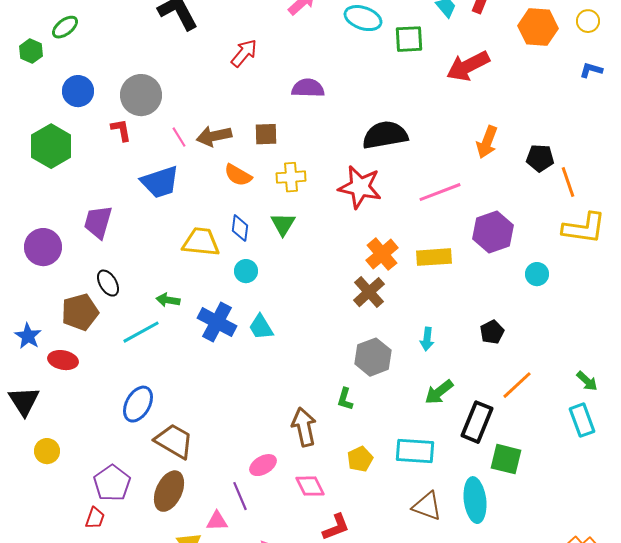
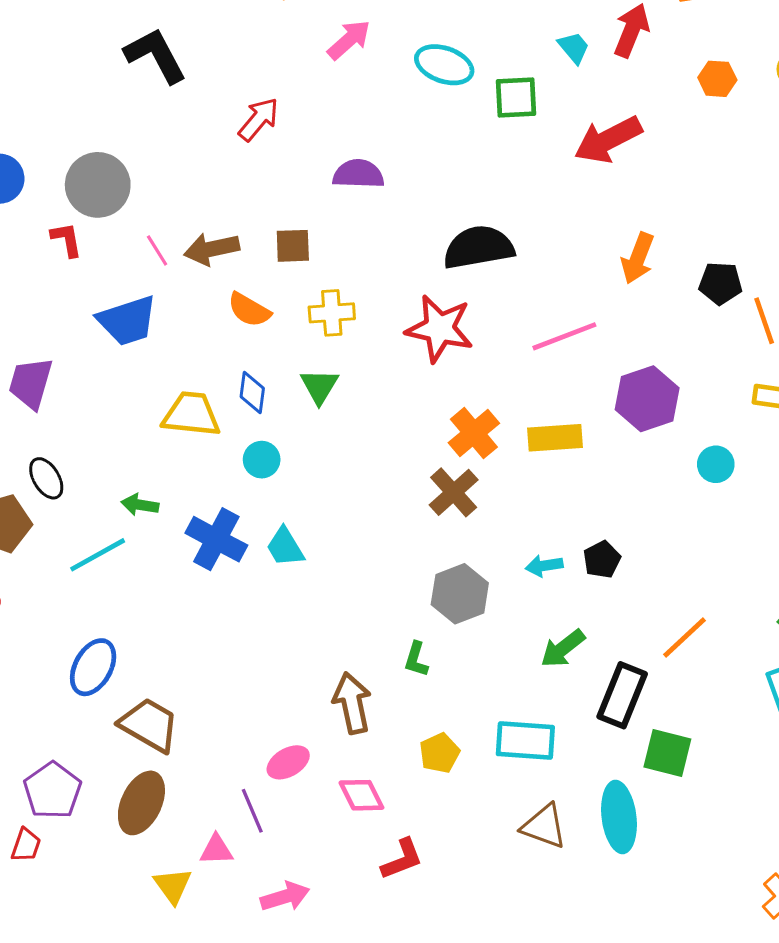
orange hexagon: (538, 27) -> (717, 79), size x0.6
black pentagon: (492, 332) -> (602, 559), moved
cyan arrow: (427, 339) -> (544, 566), turned 75

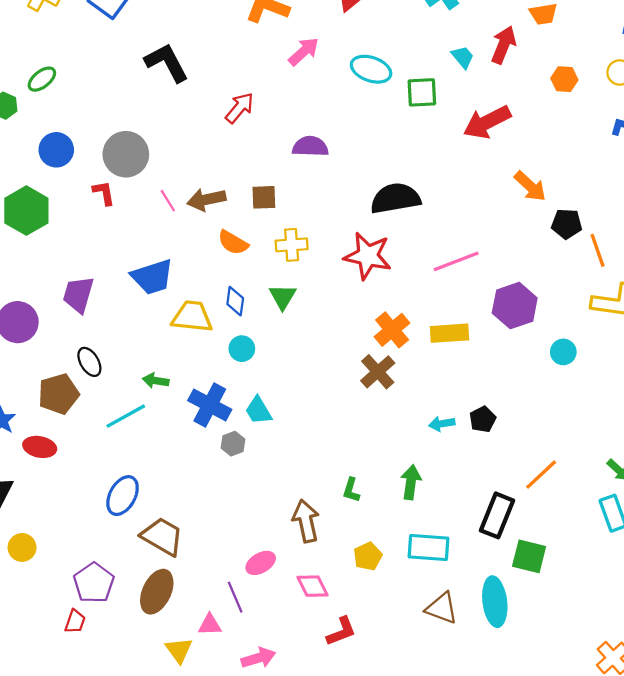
orange arrow: (638, 258) -> (530, 186), moved, turned -68
blue trapezoid: (127, 321) -> (152, 277), moved
gray hexagon: (460, 594) -> (233, 444), moved, size x0.6
green arrow: (563, 648) -> (411, 482), moved, turned 136

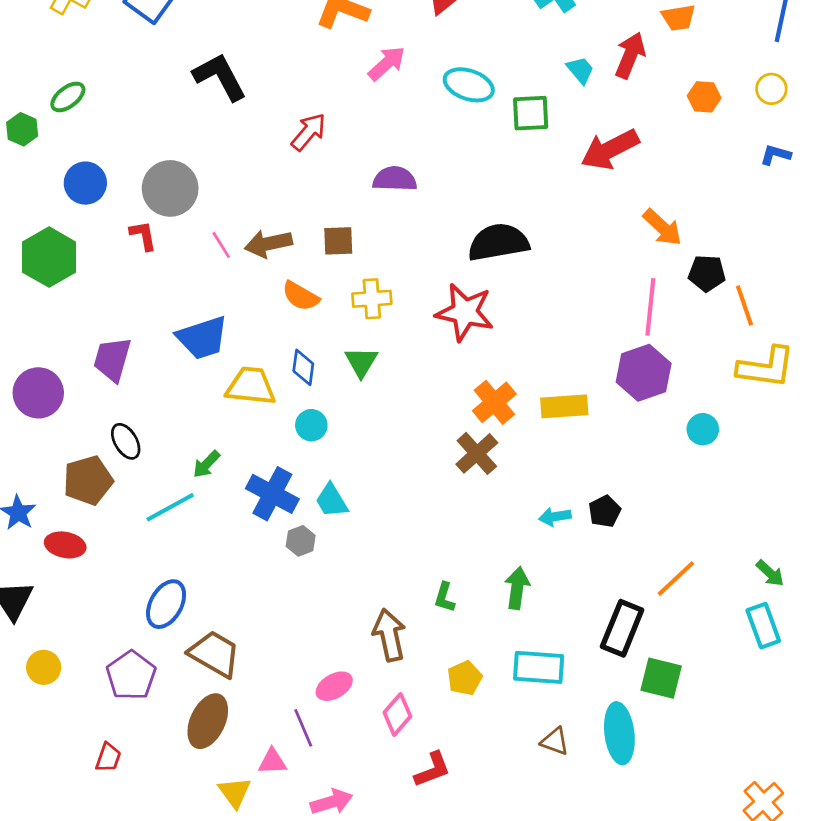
pink line: (456, 261) -> (650, 307), moved, turned -63
green arrow: (156, 381) -> (206, 464), turned -55
purple pentagon: (94, 583) -> (131, 675), moved
pink diamond: (313, 586) -> (397, 714), turned 68
brown triangle: (442, 608) -> (555, 741), size x0.7

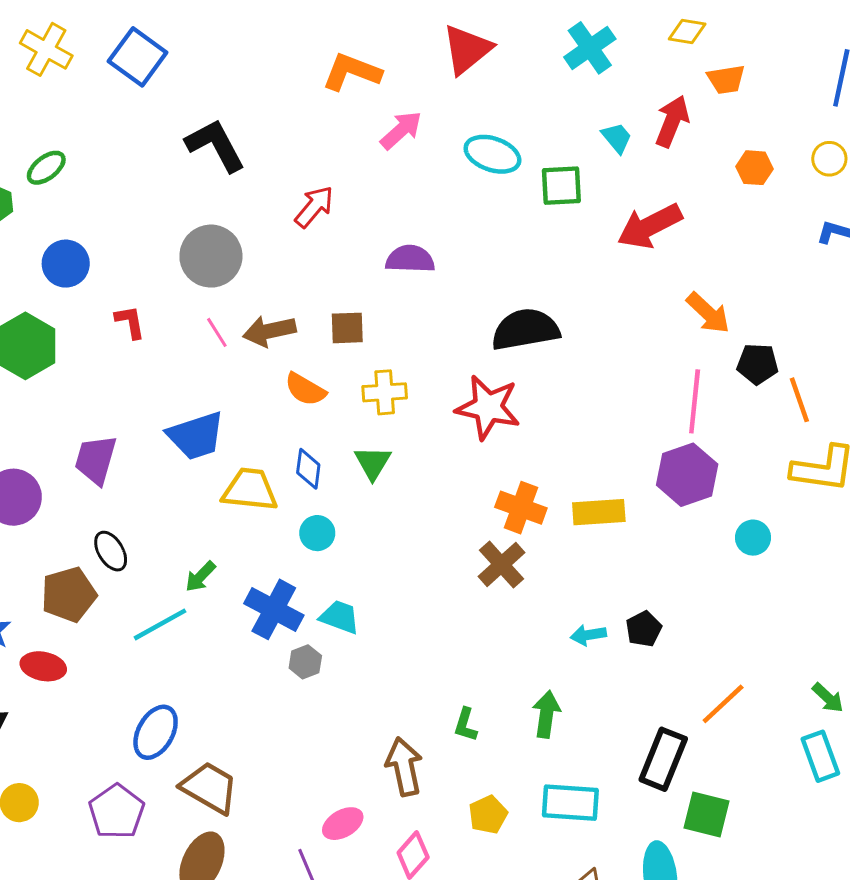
gray circle: (170, 188) -> (211, 256), moved
orange cross: (494, 402) -> (521, 508), turned -30
cyan trapezoid: (332, 501) -> (340, 617), turned 141

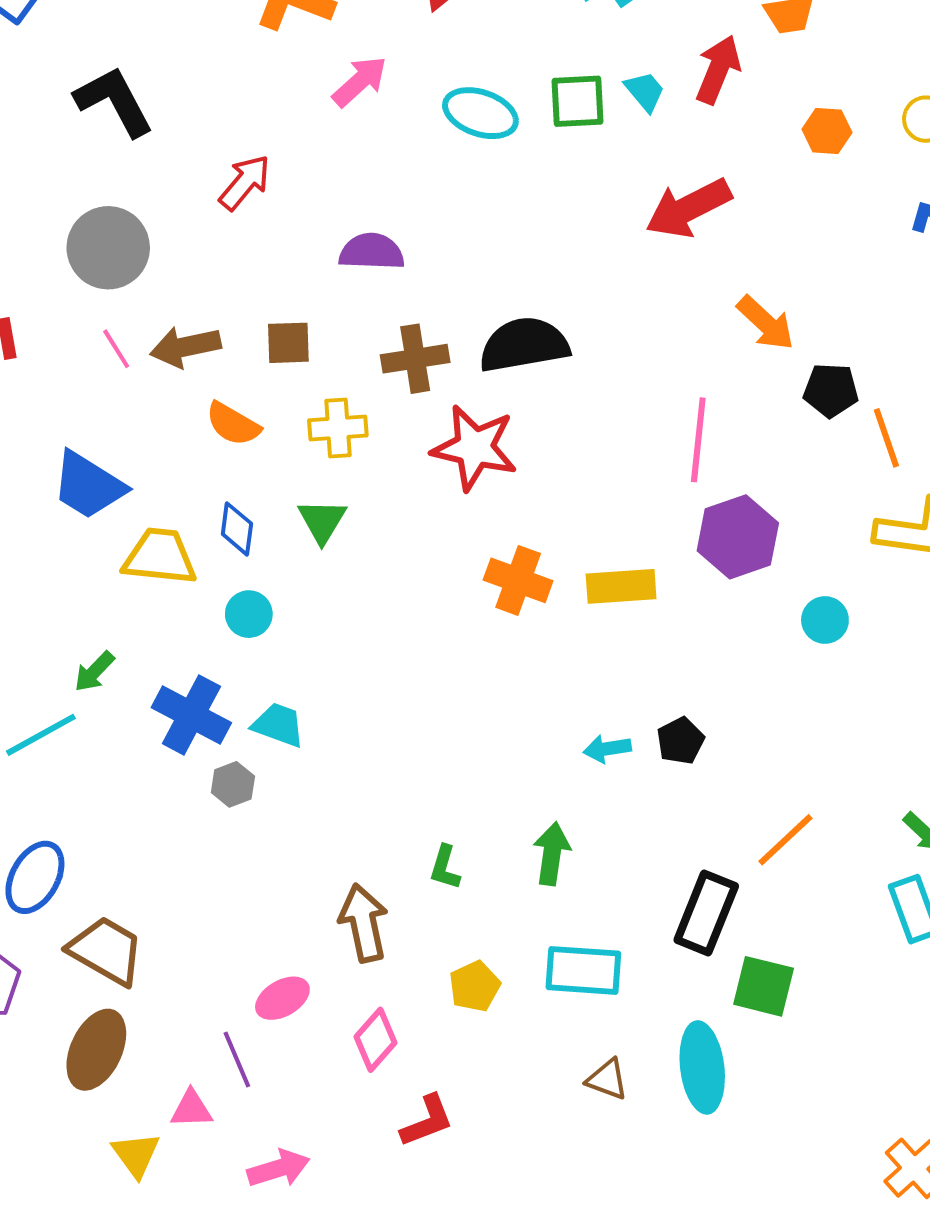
green square: (561, 186) -> (577, 101), moved
pink line: (695, 401) -> (698, 440), moved
blue trapezoid: (196, 436) -> (88, 485), turned 50
brown cross: (501, 565) -> (415, 359), moved, turned 33

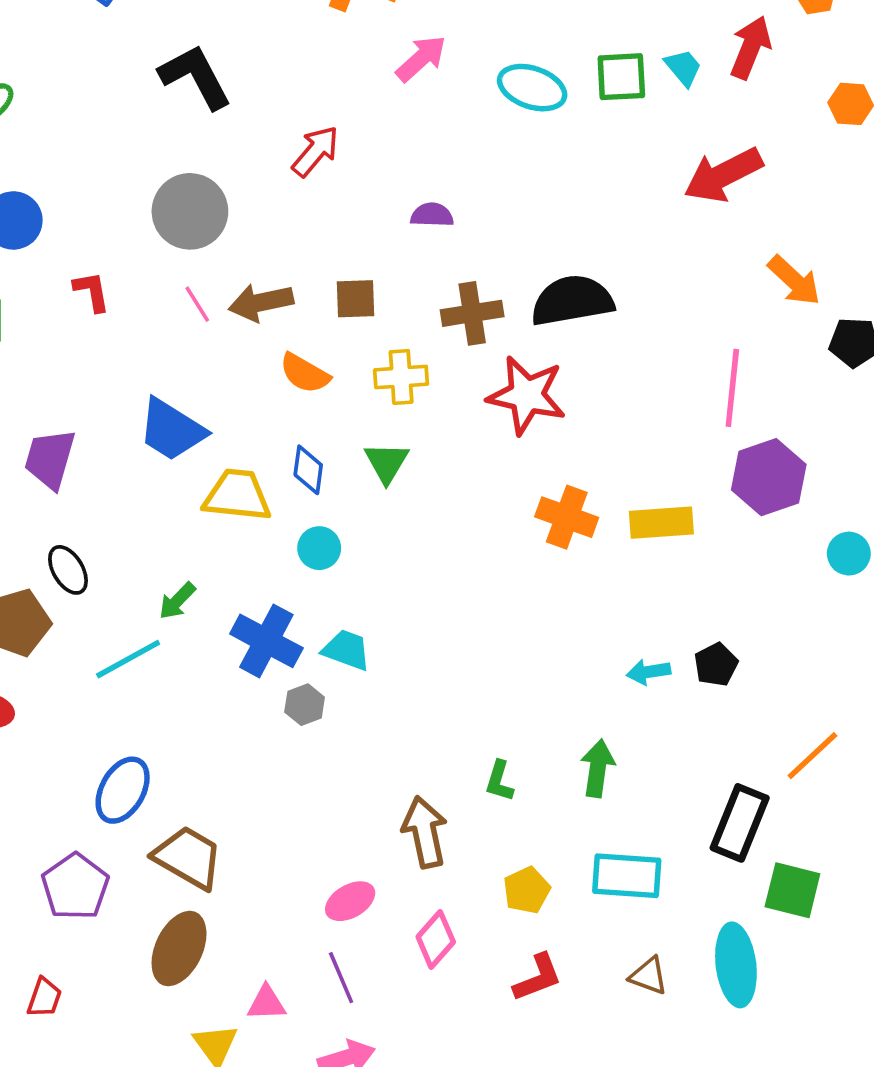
purple semicircle: (372, 252) -> (432, 215), size x0.7
purple line: (237, 1060) -> (341, 978), moved
red L-shape: (427, 1121) -> (538, 978), moved

